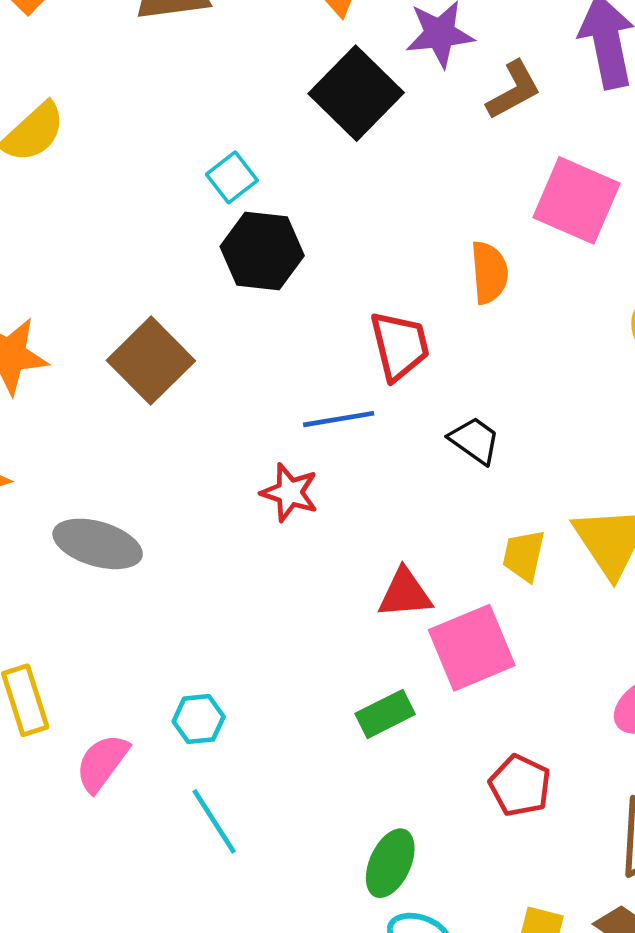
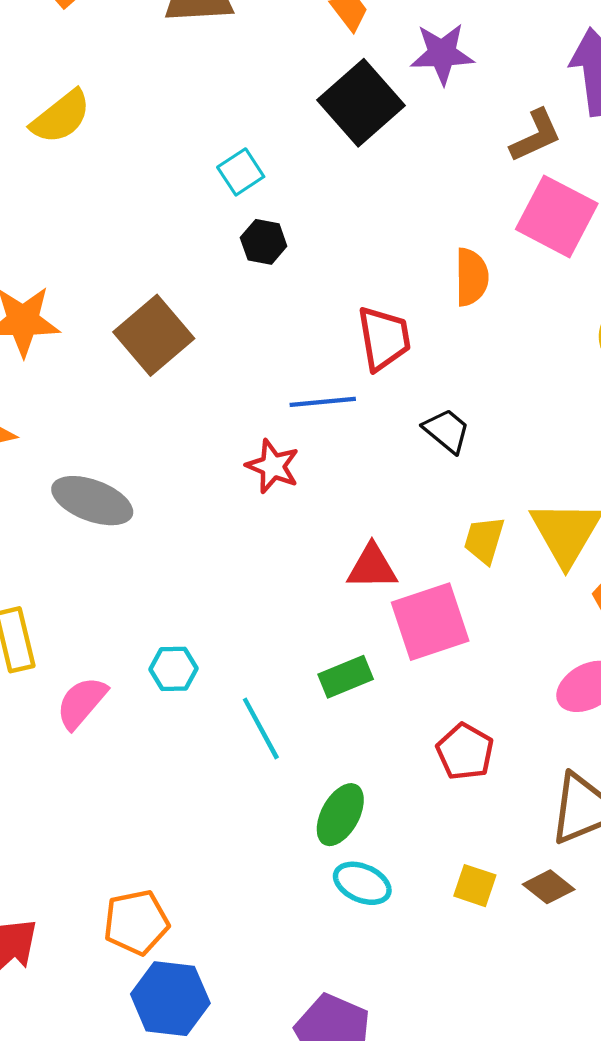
brown L-shape: (514, 90) -> (536, 136), moved
black hexagon: (262, 251) -> (264, 242), size x0.6
cyan line: (214, 821) -> (261, 728), moved

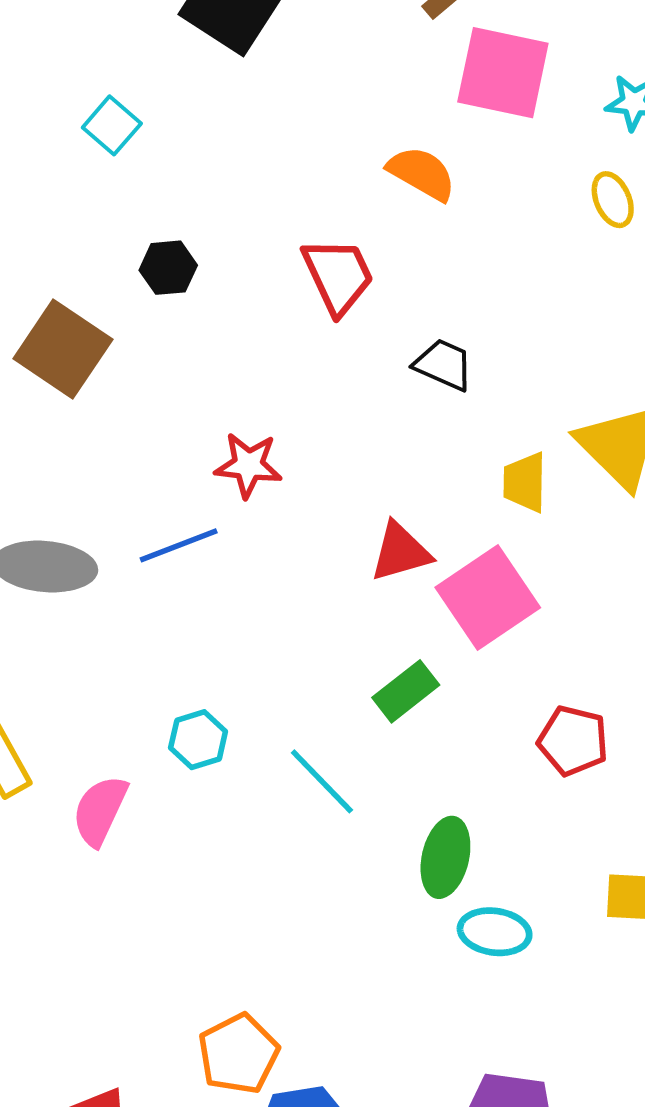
black hexagon: (264, 242) -> (168, 268), moved
orange semicircle: (472, 277) -> (422, 173), turned -44
blue line: (323, 402) -> (179, 545), moved

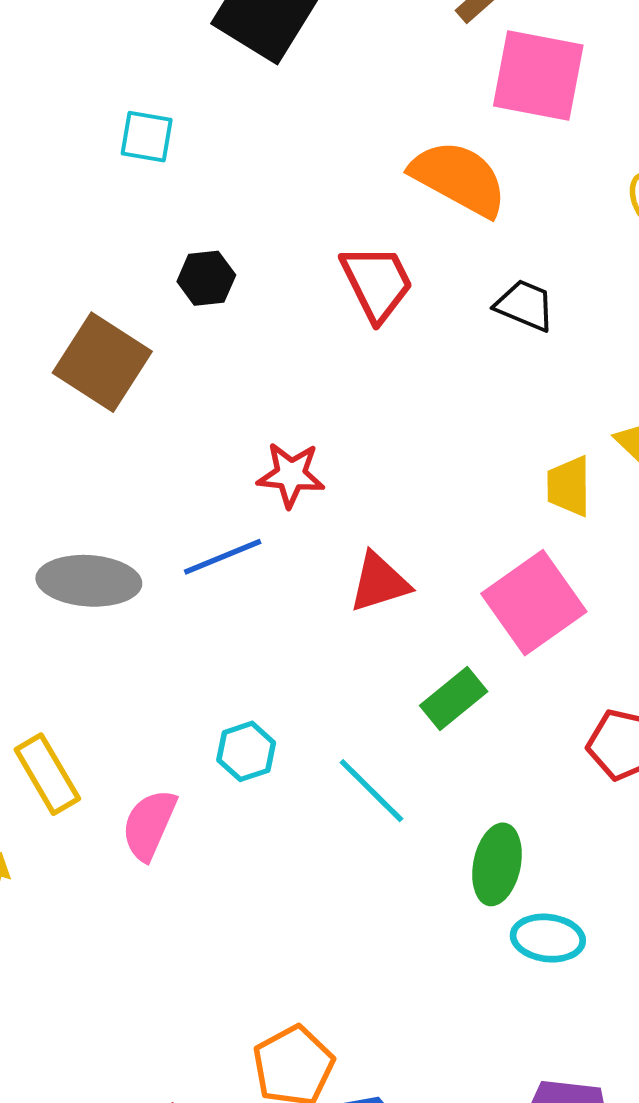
cyan square: (112, 125) -> (147, 137), turned -30
orange semicircle: (422, 173) -> (459, 178), size x1.4
black trapezoid: (444, 365) -> (525, 305), moved
red triangle: (400, 552) -> (379, 582), moved

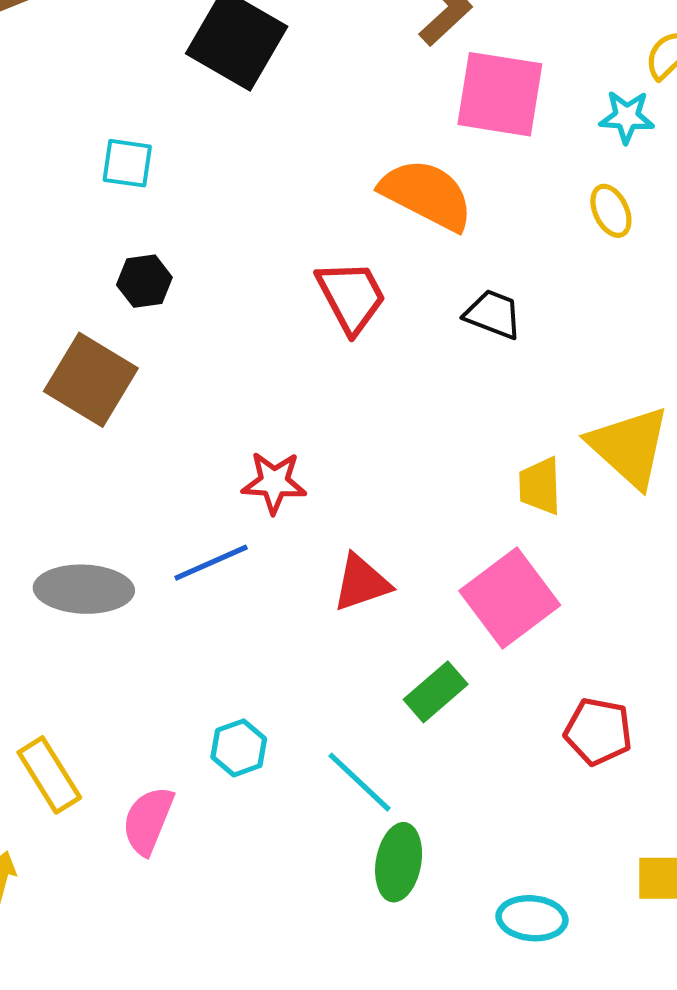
black hexagon: (206, 278) -> (144, 281), moved
green ellipse: (497, 864) -> (399, 862), moved

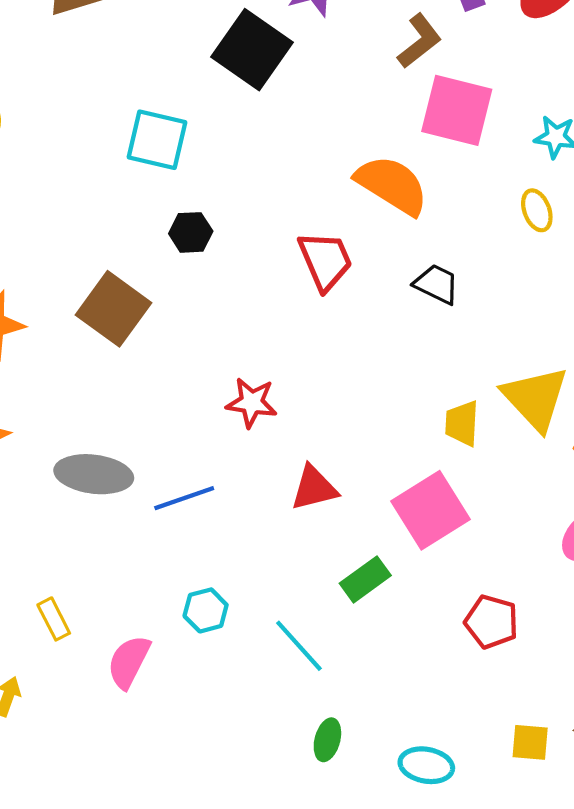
cyan square: (127, 163) -> (157, 140), size x1.5
black hexagon: (144, 281) -> (191, 232), moved
blue line: (211, 563) -> (184, 498), moved
yellow rectangle: (49, 775) -> (54, 619), size x0.7
green ellipse: (399, 862) -> (327, 740), moved, size x0.7

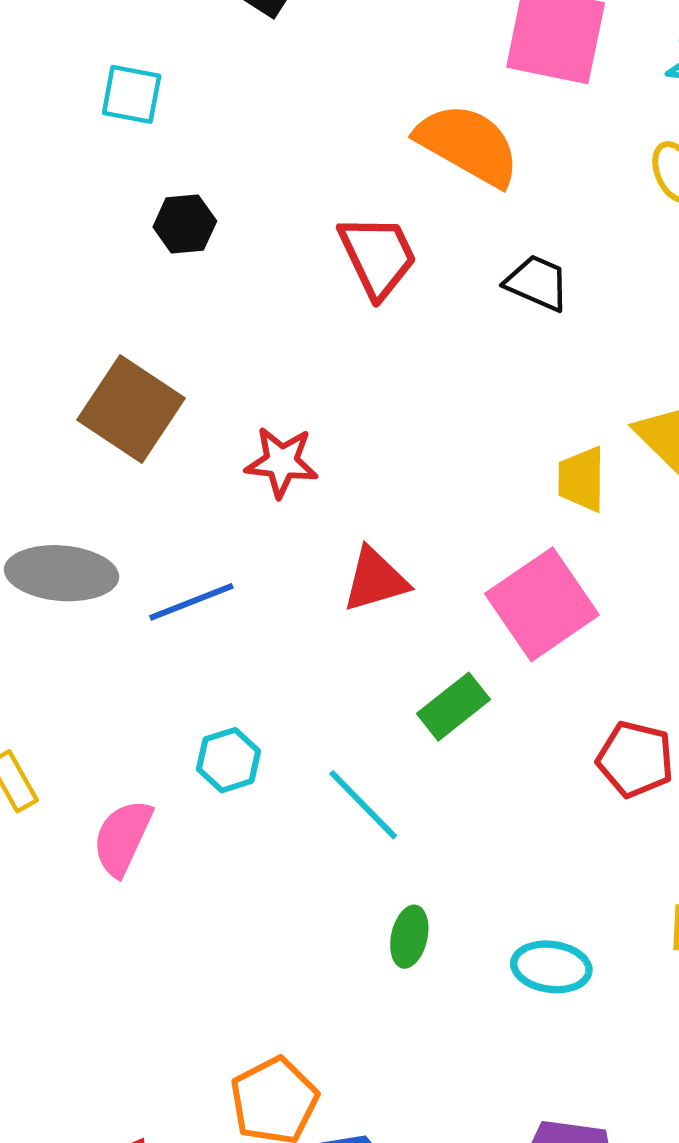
cyan square: (157, 140) -> (132, 94), size x0.7
brown square: (113, 309) -> (131, 409), moved

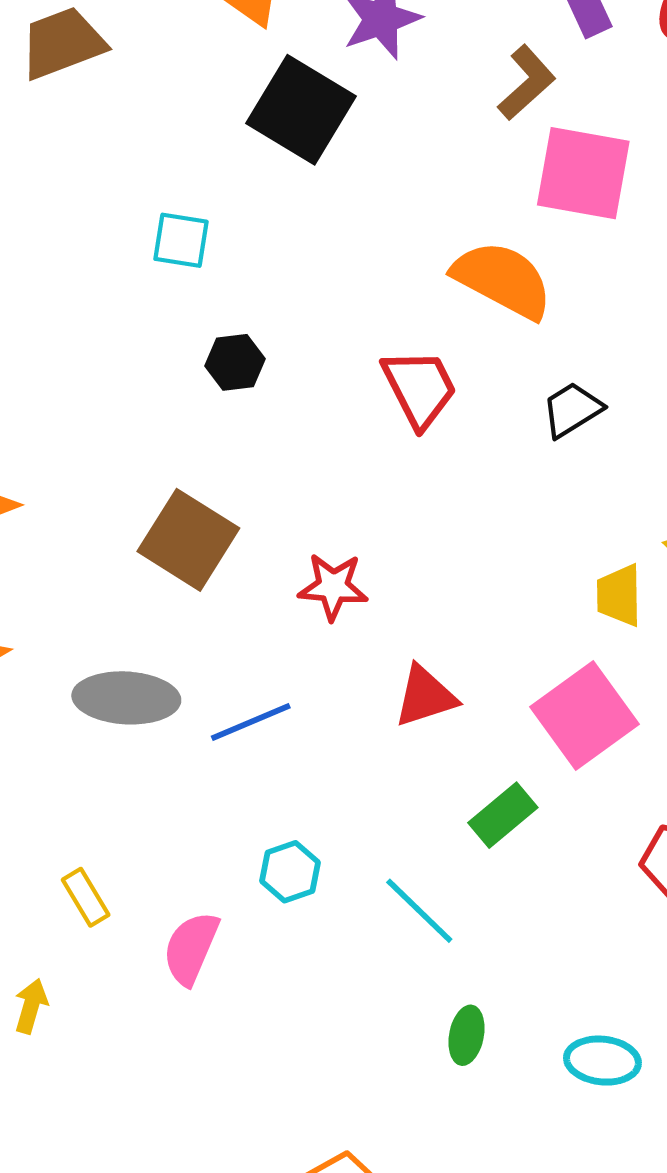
black trapezoid: (537, 283) -> (572, 410), turned -54

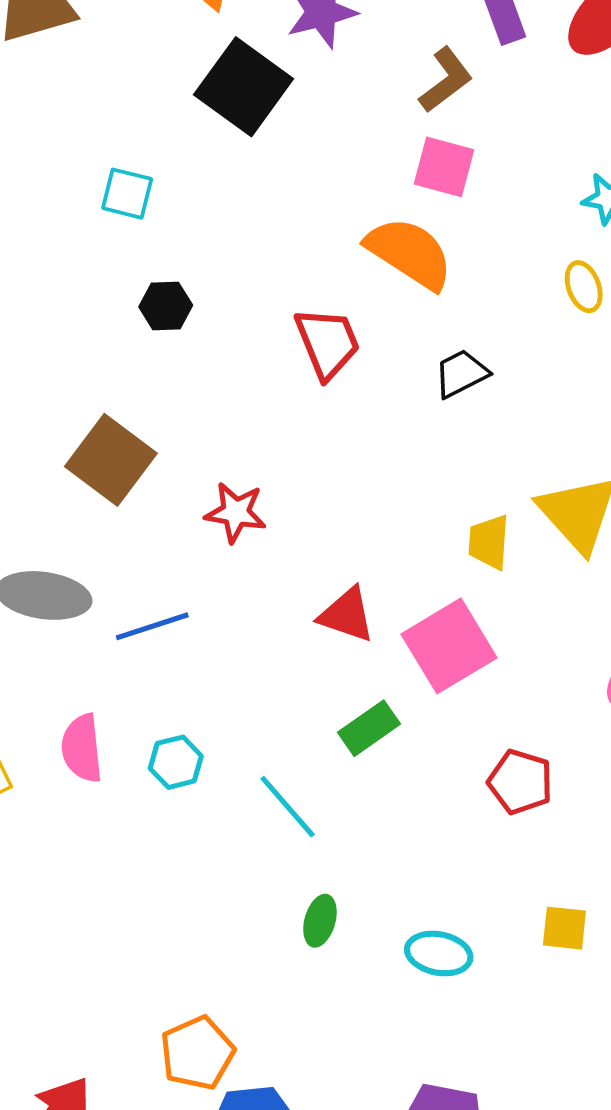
pink square: (583, 173) -> (444, 167), moved, size x0.7
red triangle: (425, 696) -> (347, 615), moved, turned 32
pink semicircle: (191, 948) -> (82, 748), moved, turned -34

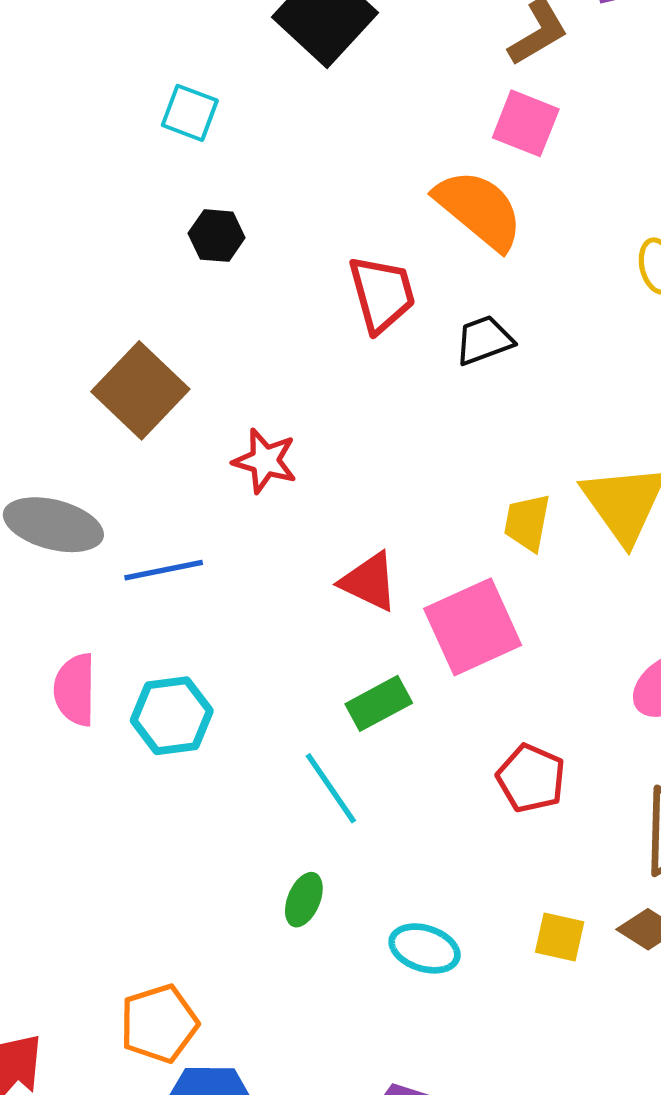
black trapezoid: (461, 374) -> (484, 340), moved
cyan hexagon: (176, 762) -> (172, 716), size x1.4
cyan line: (288, 807) -> (331, 788), moved

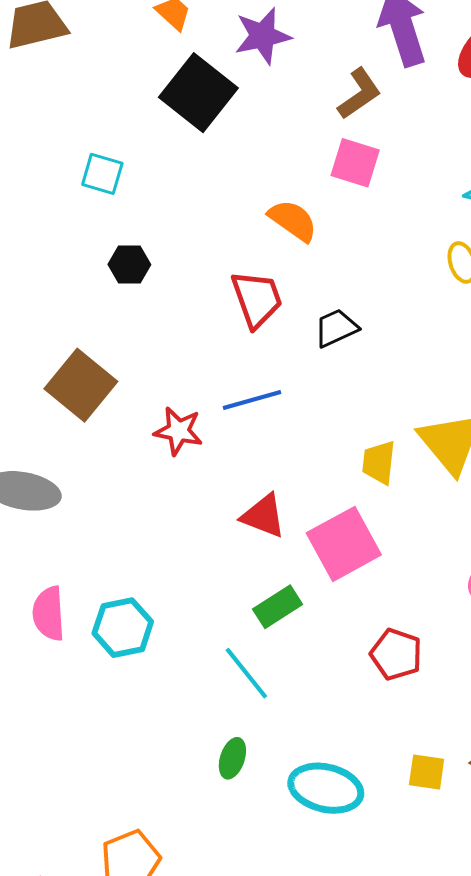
orange semicircle: (479, 210) -> (293, 221), moved, size x0.7
blue line: (164, 570) -> (252, 400), moved
cyan ellipse: (425, 948) -> (326, 788), size x1.4

